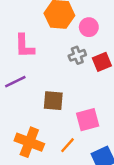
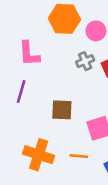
purple line: (15, 82) -> (21, 92), turned -45
orange line: (67, 145) -> (79, 156), turned 56

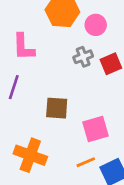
orange line: (79, 156) -> (86, 162), moved, turned -30

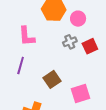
brown square: (57, 108) -> (52, 79), turned -36

